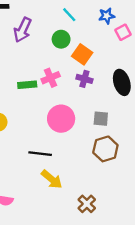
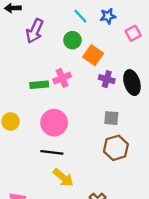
blue star: (107, 16) -> (108, 16), moved
purple cross: (84, 79) -> (107, 79), moved
pink circle: (61, 119) -> (54, 123), moved

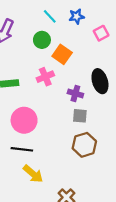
pink cross: (62, 78) -> (45, 77), moved
purple cross: (107, 79) -> (75, 93), moved

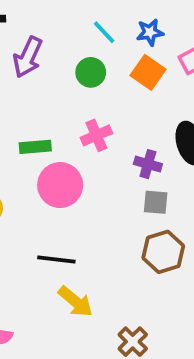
orange square: (62, 54) -> (148, 72), moved
pink circle: (24, 120) -> (60, 185), moved

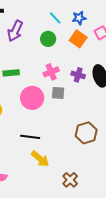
green rectangle: (35, 147) -> (11, 73), moved
purple cross: (148, 164) -> (78, 75), moved
gray square: (156, 202) -> (58, 93), moved

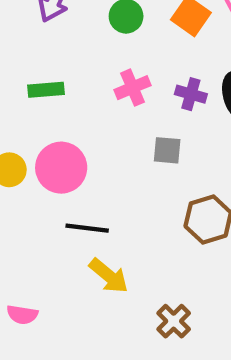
gray square: (58, 93) -> (167, 150), moved
pink circle: (32, 98) -> (61, 168), moved

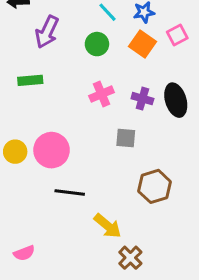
green rectangle: (46, 90) -> (30, 80), moved
yellow arrow: (109, 276) -> (108, 226), moved
pink semicircle: (22, 315) -> (24, 253), turned -30

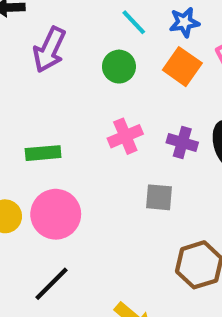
green rectangle: (30, 80) -> (43, 153), moved
black line: (70, 193) -> (51, 284), moved, turned -52

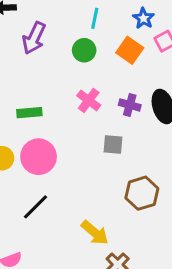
cyan line: (134, 22) -> (95, 18), turned 55
blue star: (184, 22) -> (143, 18), moved, turned -30
pink cross: (125, 136) -> (89, 100), turned -30

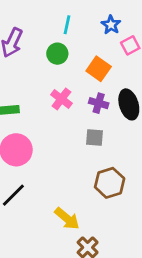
orange square: (130, 50) -> (99, 69), moved
gray square: (113, 145) -> (94, 137), moved

